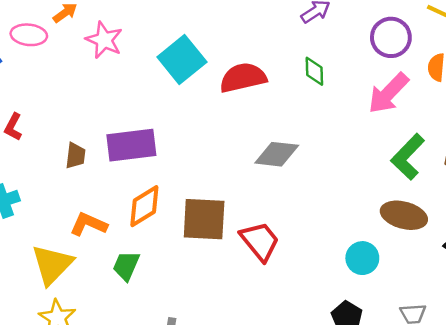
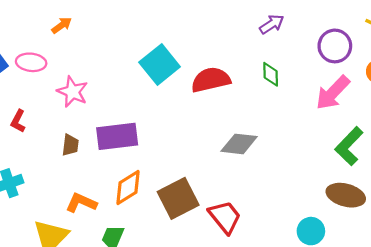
pink ellipse: (29, 35) -> (31, 62), moved
pink star: (104, 40) -> (72, 92), moved
brown square: (204, 219) -> (178, 198), turned -30

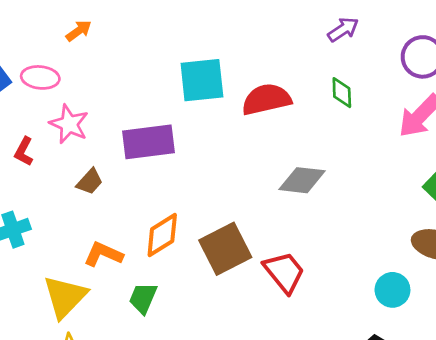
cyan square: (160, 64) -> (202, 80), turned 33
pink star: (72, 92) -> (69, 124), moved
purple rectangle: (117, 136) -> (149, 142), moved
brown trapezoid: (70, 145) -> (90, 182), turned 35

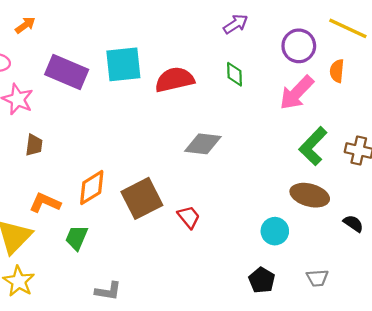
purple rectangle: (149, 142) -> (67, 72), moved, turned 30
brown trapezoid: (90, 182) -> (34, 145), turned -35
red trapezoid: (284, 272) -> (189, 217), size x0.7

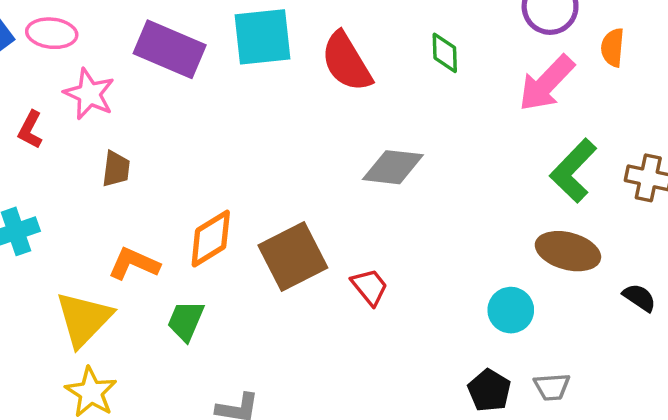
red semicircle: (175, 80) -> (346, 62), turned -108
gray trapezoid: (317, 278) -> (552, 387), moved

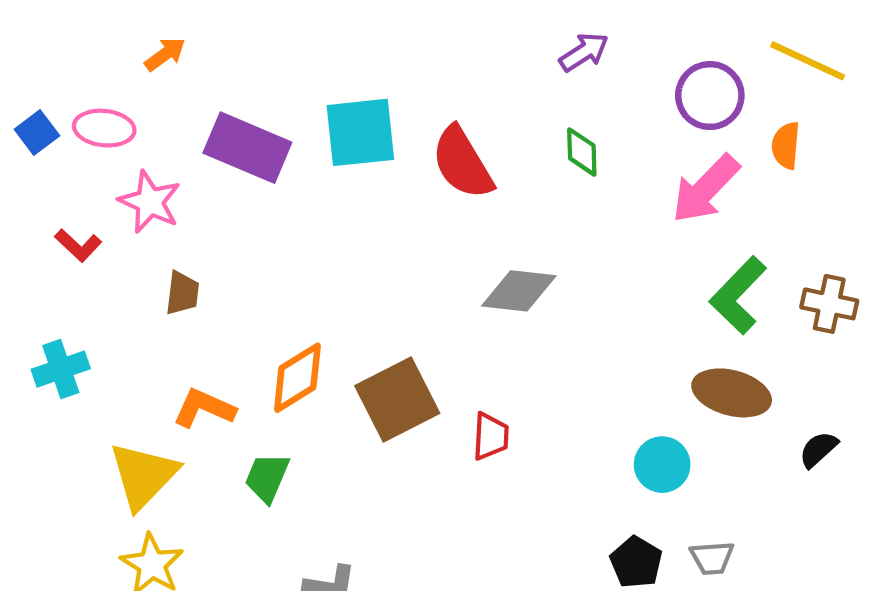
red L-shape: (30, 130) -> (78, 245), turned -75
red trapezoid: (370, 287) -> (491, 436), turned 42
black semicircle: (639, 298) -> (818, 449), turned -76

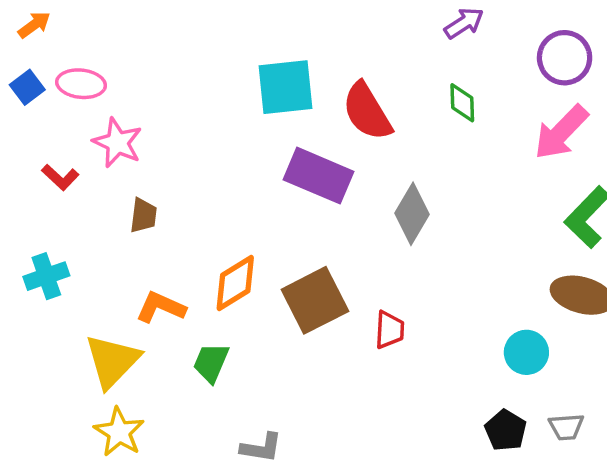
orange arrow: (165, 54) -> (34, 25), moved
purple rectangle: (247, 148) -> (318, 176), moved
gray diamond: (519, 291) -> (412, 214), turned -66

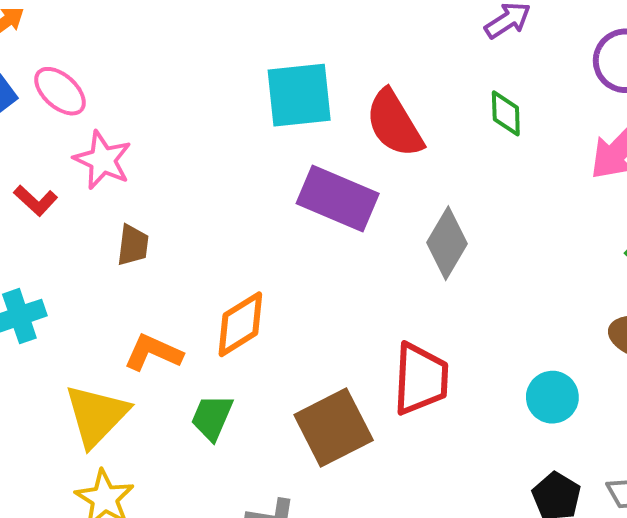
pink ellipse: (81, 84) -> (60, 91), turned 36
brown square: (315, 300) -> (334, 428), moved
red trapezoid: (390, 330) -> (421, 379), size x1.6
cyan circle: (526, 352) -> (552, 397), moved

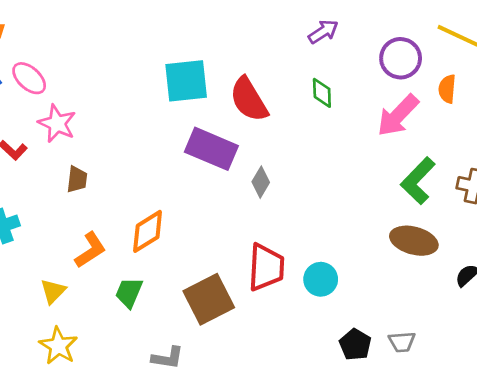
gray diamond: (447, 243) -> (261, 182), moved, size x0.7
orange L-shape: (153, 353) -> (90, 250), turned 123
cyan circle: (552, 397) -> (321, 279), moved
yellow triangle: (96, 415) -> (53, 291), size x0.6

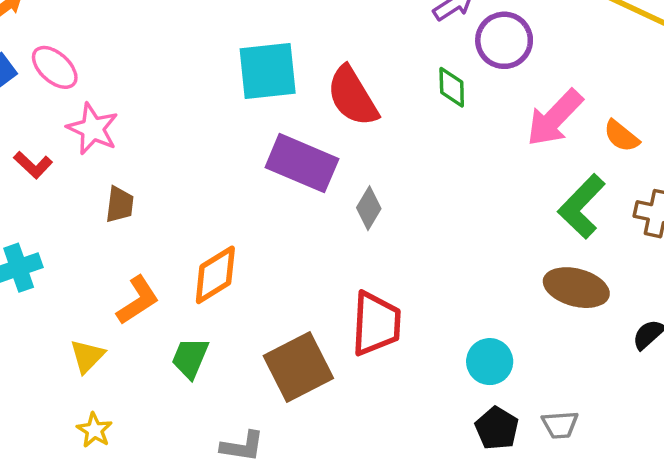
purple circle: (401, 58) -> (504, 40), moved
orange semicircle: (447, 89) -> (621, 136), moved, turned -56
cyan circle: (321, 279) -> (490, 362), moved
yellow star: (58, 346) -> (94, 430), size x0.7

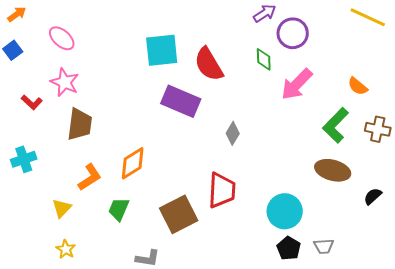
pink ellipse: (55, 67) -> (62, 38), moved
pink arrow: (555, 118) -> (297, 84), moved
brown trapezoid: (120, 205) -> (80, 124), size x1.6
gray diamond: (369, 208) -> (233, 133), moved
cyan circle: (490, 362) -> (285, 211), size x1.4

